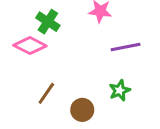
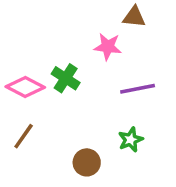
green cross: (48, 22) -> (66, 78), moved
brown line: (46, 93) -> (24, 136), moved

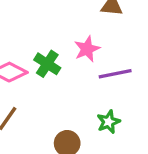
pink star: (108, 47) -> (87, 49), moved, turned -30

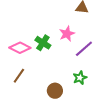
purple line: (115, 74) -> (84, 49), turned -30

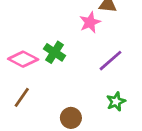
pink star: (67, 34) -> (90, 22), moved
green star: (80, 78) -> (116, 101), moved

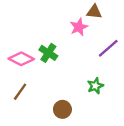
purple line: (111, 61) -> (108, 48), moved
green star: (116, 101) -> (95, 86), moved

